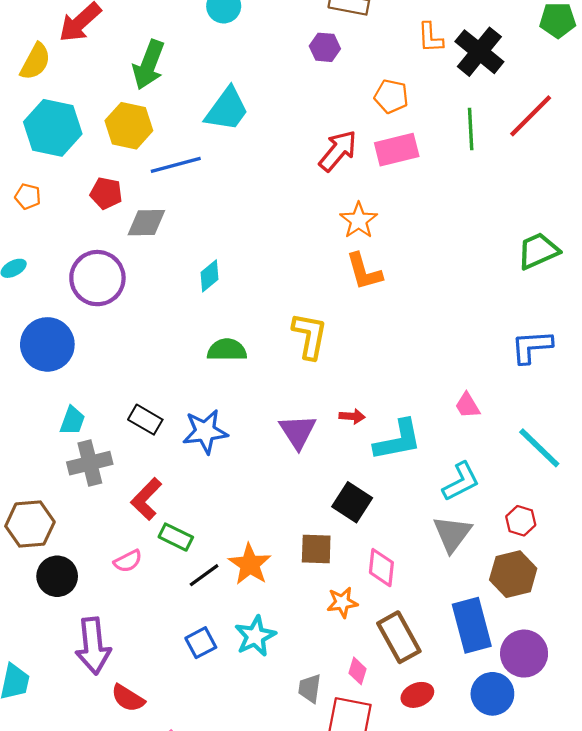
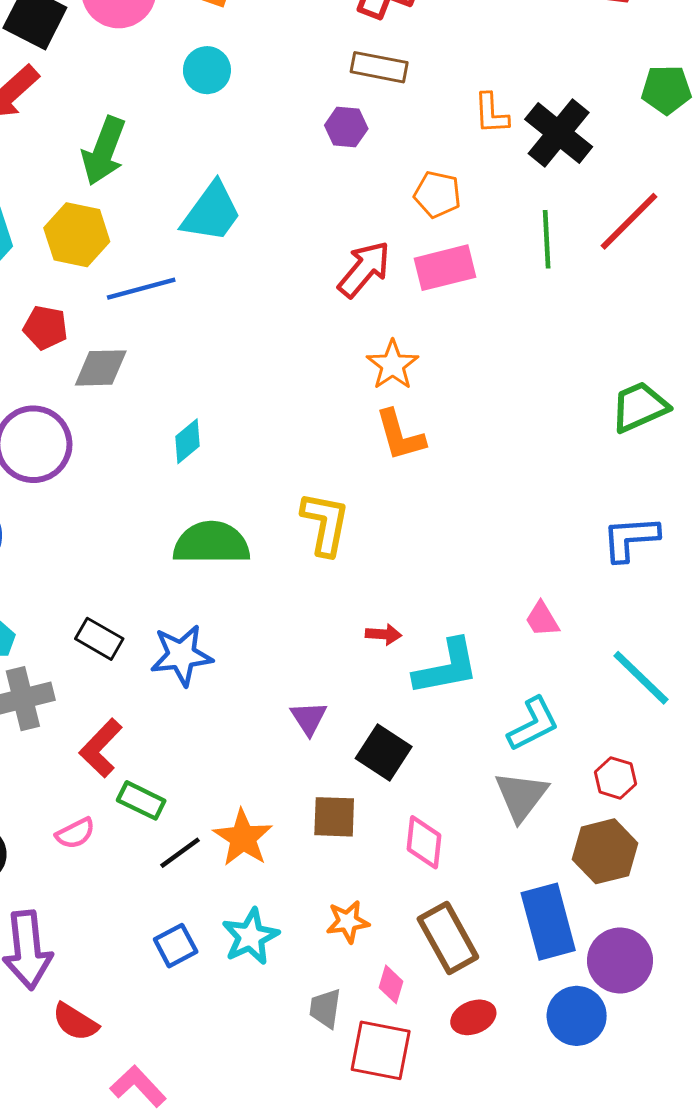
green semicircle: (227, 350) -> (211, 543), size x1.4
purple triangle: (298, 432) -> (309, 718), moved, size x0.7
orange star: (342, 602) -> (348, 922), moved

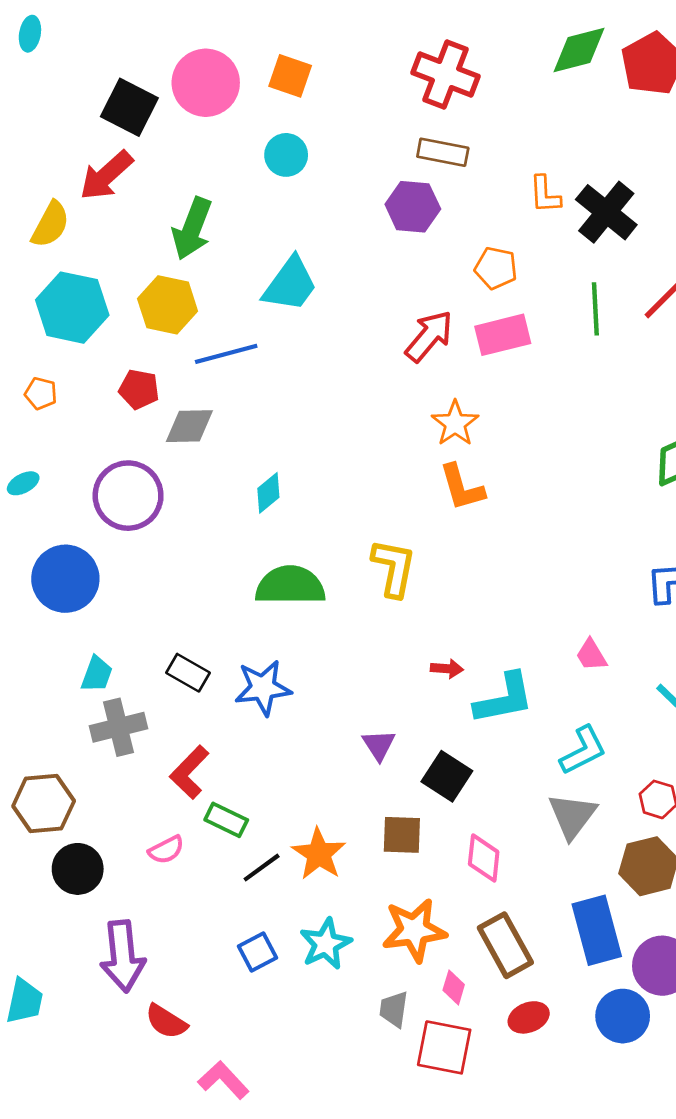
purple hexagon: (346, 127) -> (413, 207), size x1.4
orange star: (348, 922) -> (414, 930), size x1.6

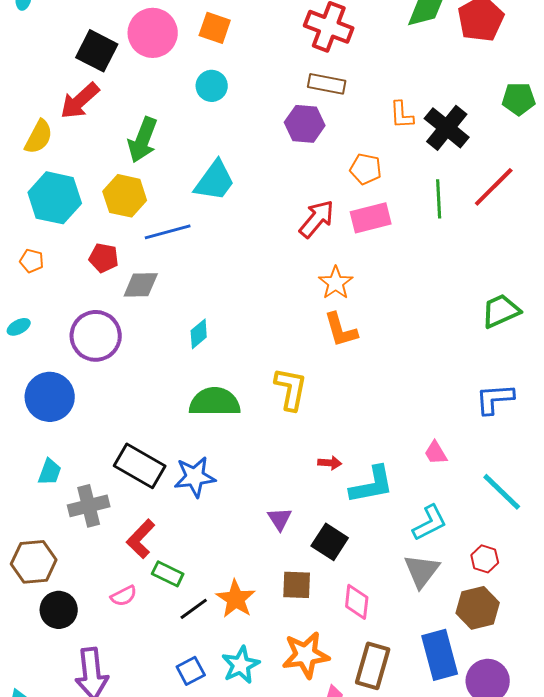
black rectangle: (188, 673) -> (140, 466), size x1.6
cyan trapezoid: (97, 674) -> (50, 472), moved
brown rectangle: (505, 945) -> (373, 666), turned 45

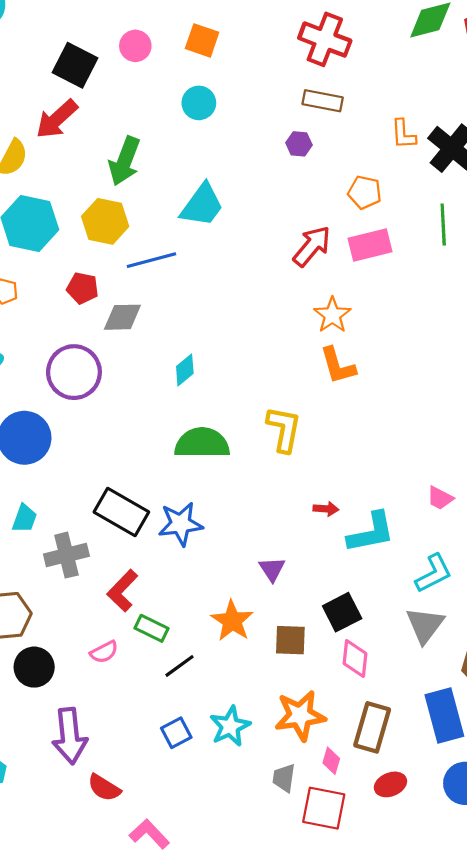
pink circle: (153, 33) -> (135, 46), size x0.6
purple hexagon: (305, 124) -> (299, 144), size x0.6
pink trapezoid: (436, 453) -> (440, 498), turned -32
black square: (330, 542) -> (342, 612), moved, turned 30
orange star: (236, 599) -> (232, 621), moved

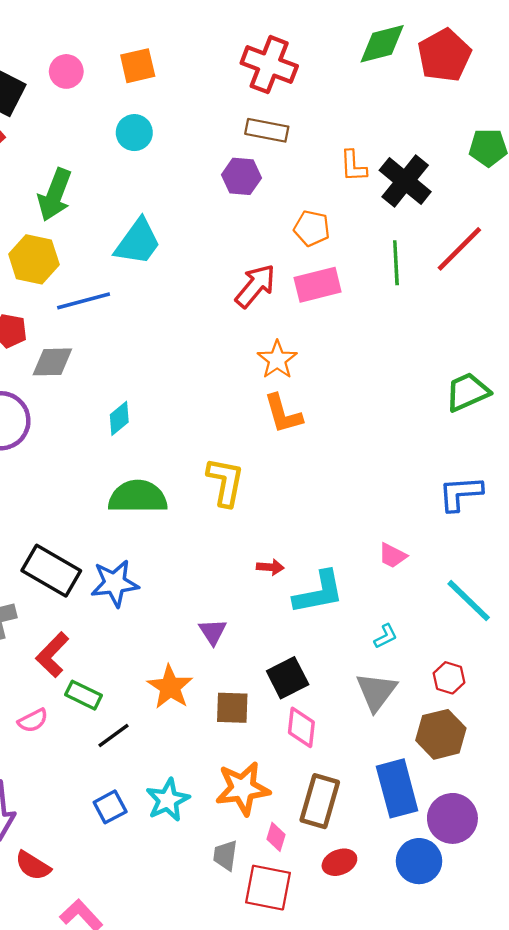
orange square: (202, 40) -> (138, 66), turned -32
purple hexagon: (299, 144) -> (241, 176), size x1.4
cyan L-shape: (434, 573) -> (386, 636), size x0.6

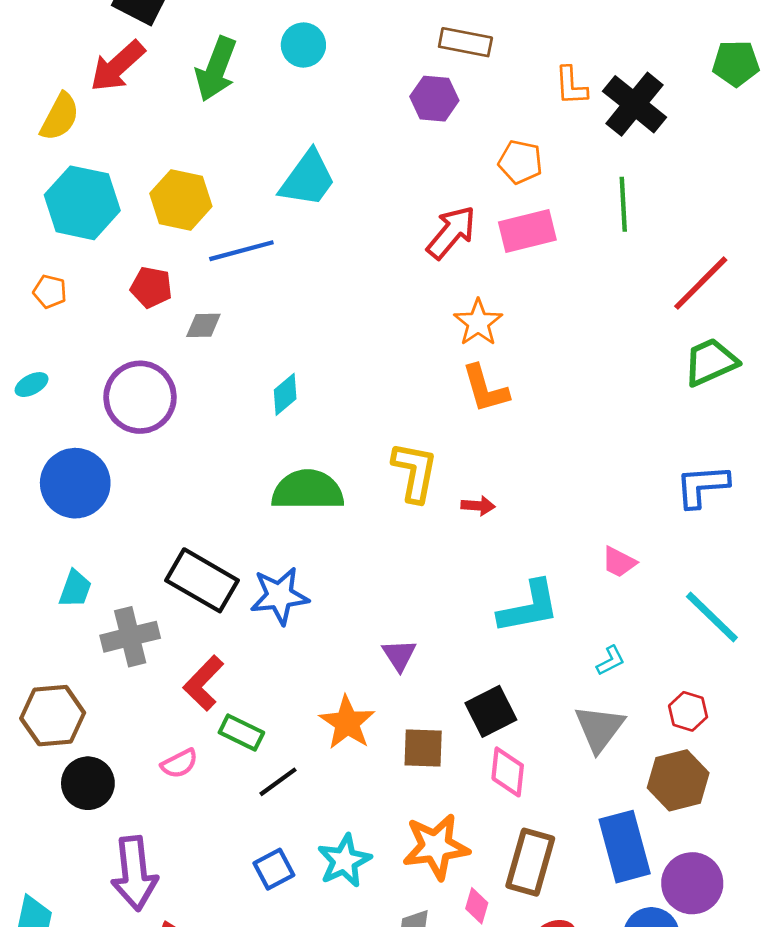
green arrow: (55, 195) -> (216, 69), moved
red line: (459, 249) -> (701, 283), moved
gray diamond: (52, 362) -> (203, 325), size x0.7
red arrow: (270, 567) -> (478, 506), moved

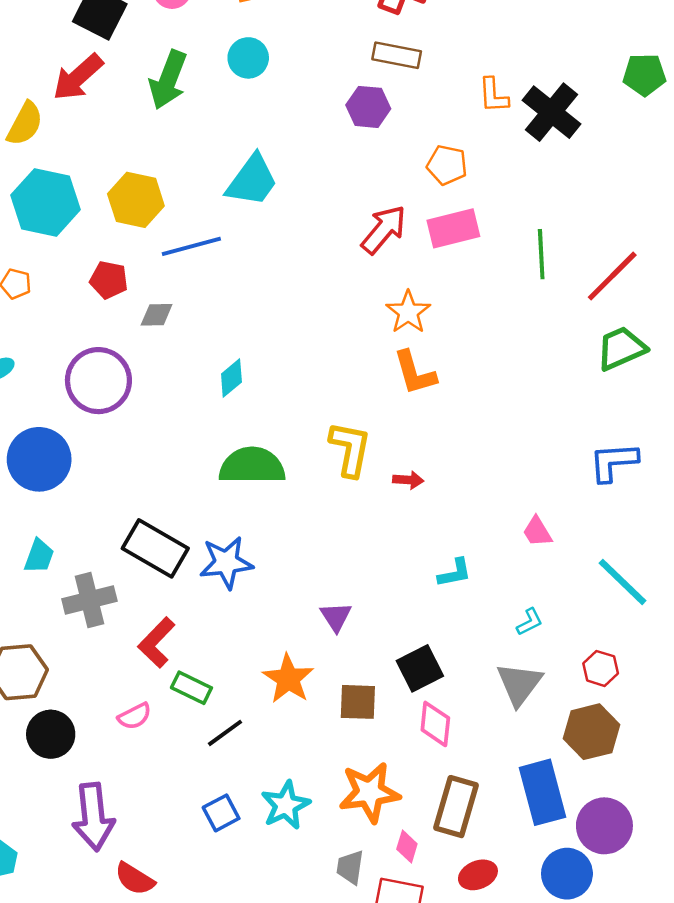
green line: (623, 204) -> (541, 254), moved
pink trapezoid: (619, 562) -> (537, 532), turned 32
cyan L-shape: (529, 607) -> (455, 573), size x0.6

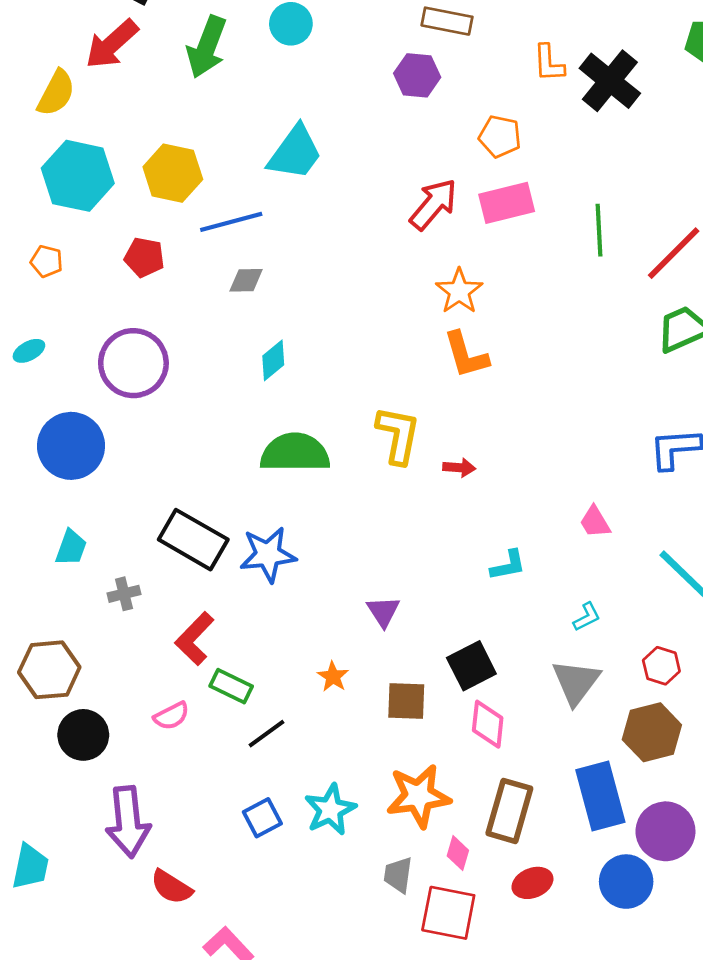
gray diamond: (157, 315) -> (246, 280), moved
gray cross: (89, 600) -> (124, 594), size x0.6
orange star: (288, 679) -> (333, 677), size x0.6

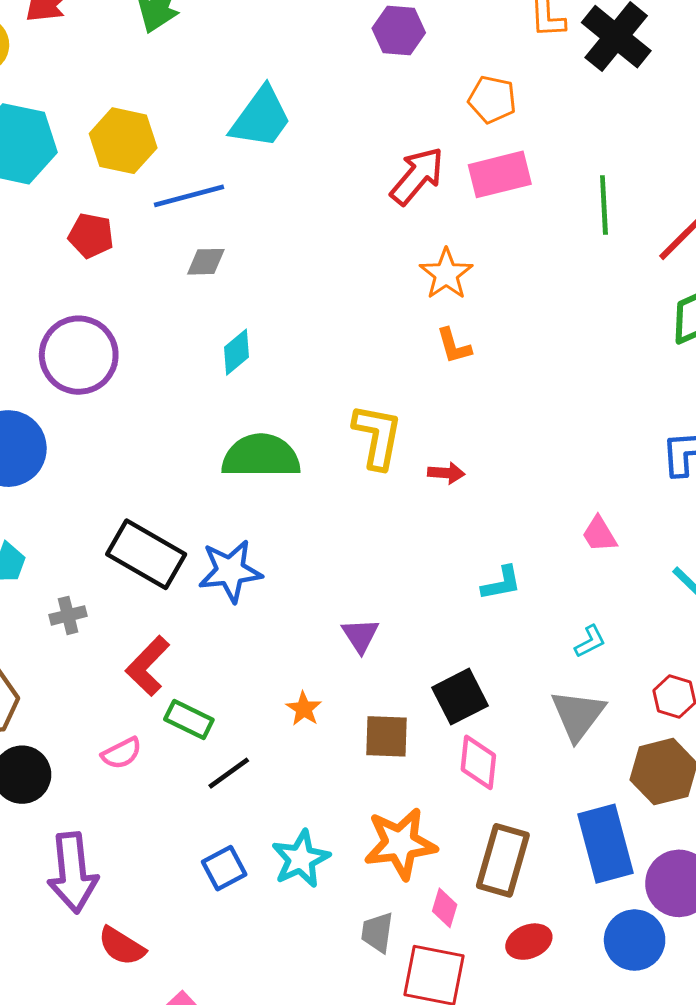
orange L-shape: (466, 355) -> (454, 346), size x0.7

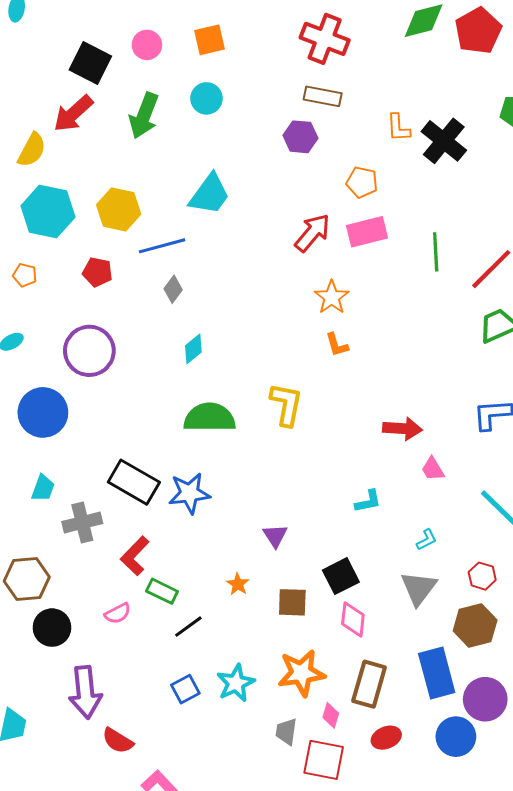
gray diamond: (206, 262) -> (173, 289), turned -52
red arrow: (446, 473) -> (402, 429), moved, size x1.6
gray cross: (68, 615) -> (82, 523), size x1.6

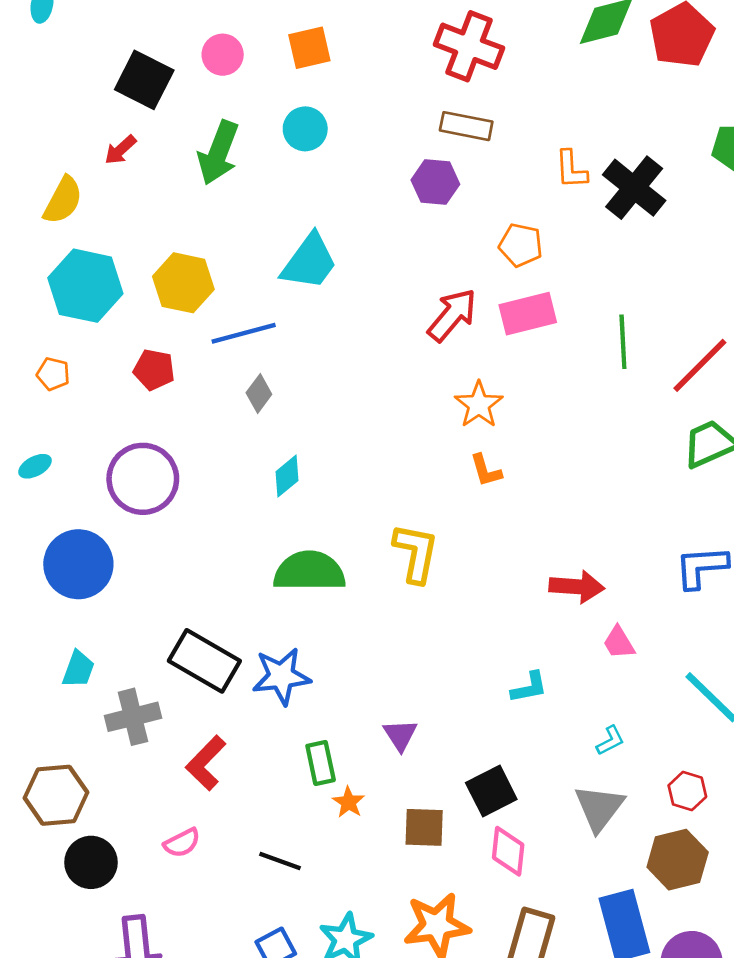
red arrow: (73, 114) -> (120, 150), size x0.6
green rectangle: (162, 591) -> (321, 763), moved, turned 52
black line: (188, 627) -> (280, 861), turned 56

